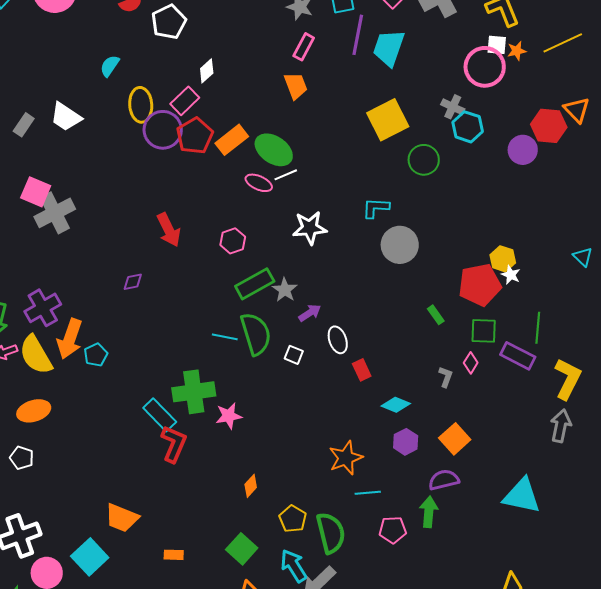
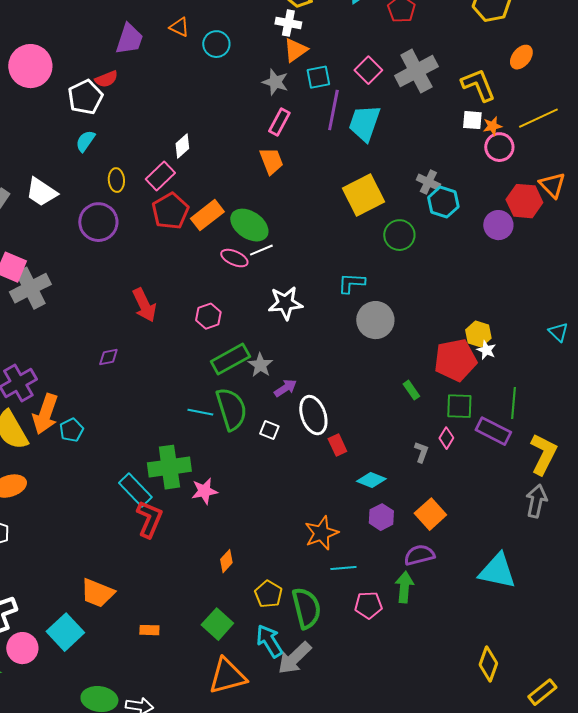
white pentagon: (169, 22) -> (85, 97), moved
pink circle: (485, 67) -> (499, 147), moved, size x0.7
yellow ellipse: (141, 105) -> (116, 180), size x0.7
purple circle: (163, 130) -> (98, 222), moved
white ellipse: (338, 340) -> (313, 415), size x1.4

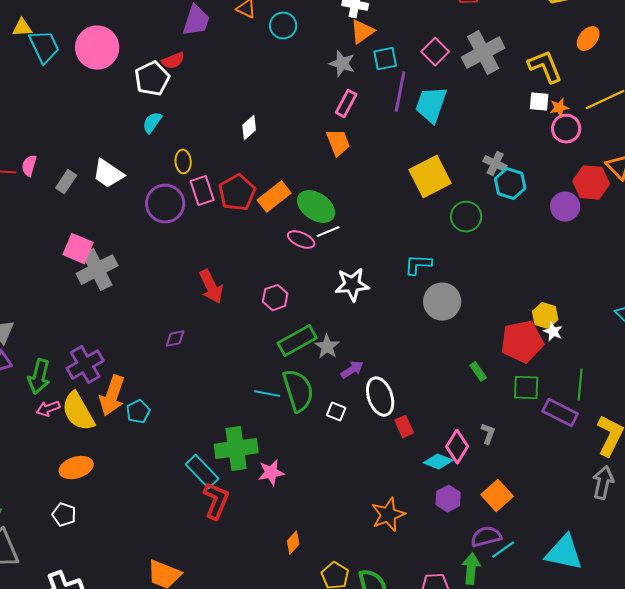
pink rectangle: (160, 176) -> (202, 191), moved, turned -64
pink diamond: (446, 438) -> (457, 447), moved, size x1.5
cyan line: (343, 568) -> (503, 550), moved, turned -30

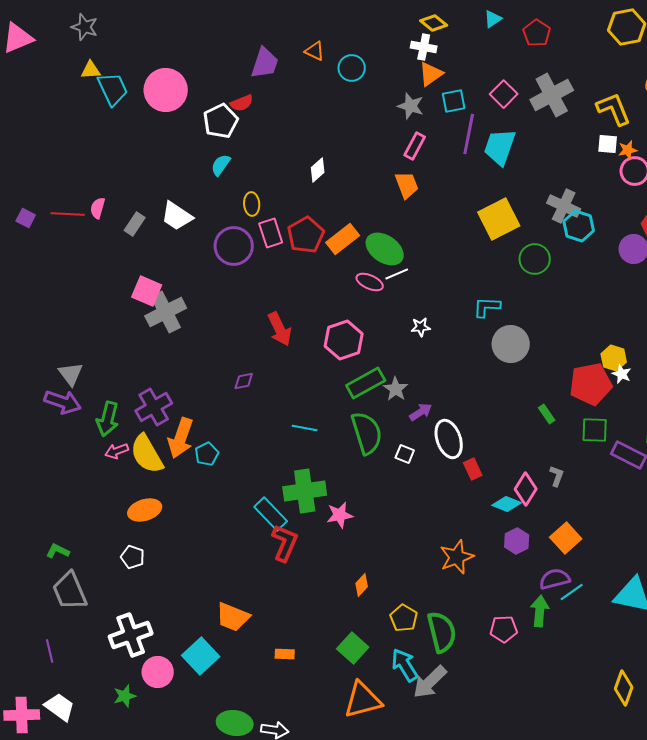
gray cross: (495, 164) -> (564, 206), size x1.4
white star: (352, 285) -> (421, 327), size x0.6
pink hexagon: (275, 298) -> (344, 340), size x1.5
cyan line: (267, 394) -> (305, 428), moved

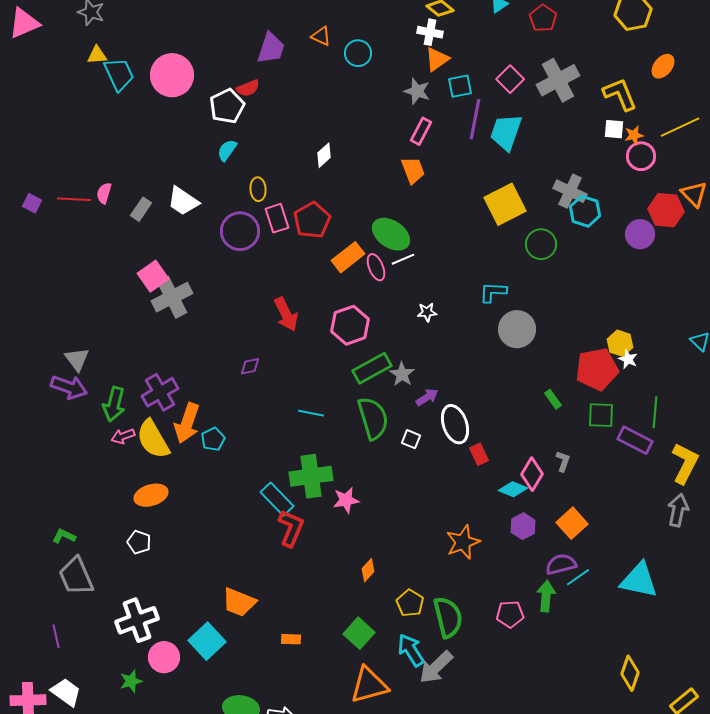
orange rectangle: (343, 239) -> (348, 257), moved
pink ellipse: (370, 282) -> (376, 267), turned 44
pink square: (147, 291) -> (153, 276), turned 32

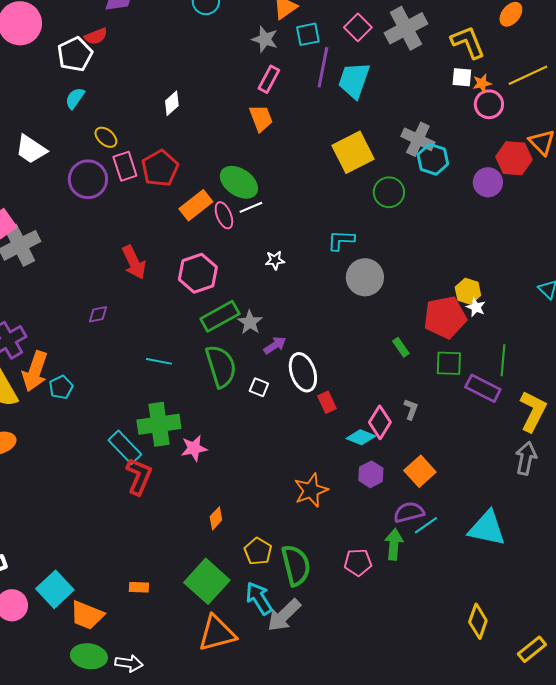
yellow ellipse: (258, 189) -> (106, 137), turned -45
orange trapezoid: (239, 602) -> (87, 615), moved
green square: (359, 633) -> (207, 581), size x1.4

